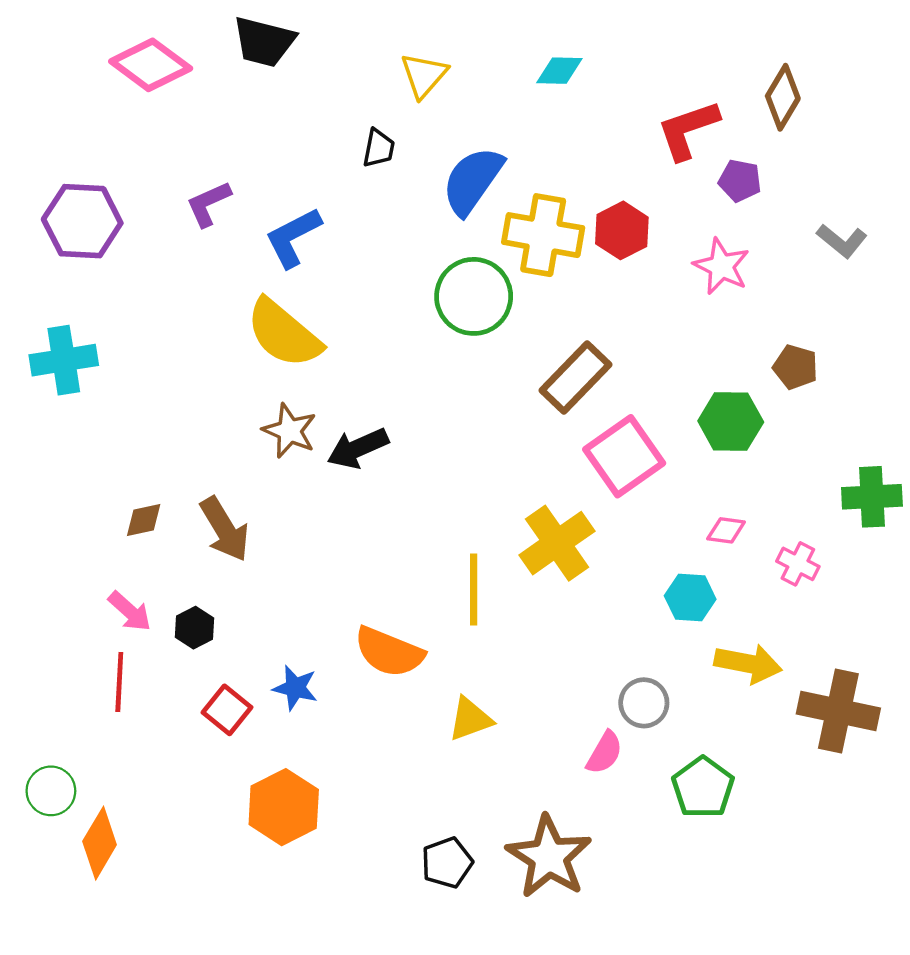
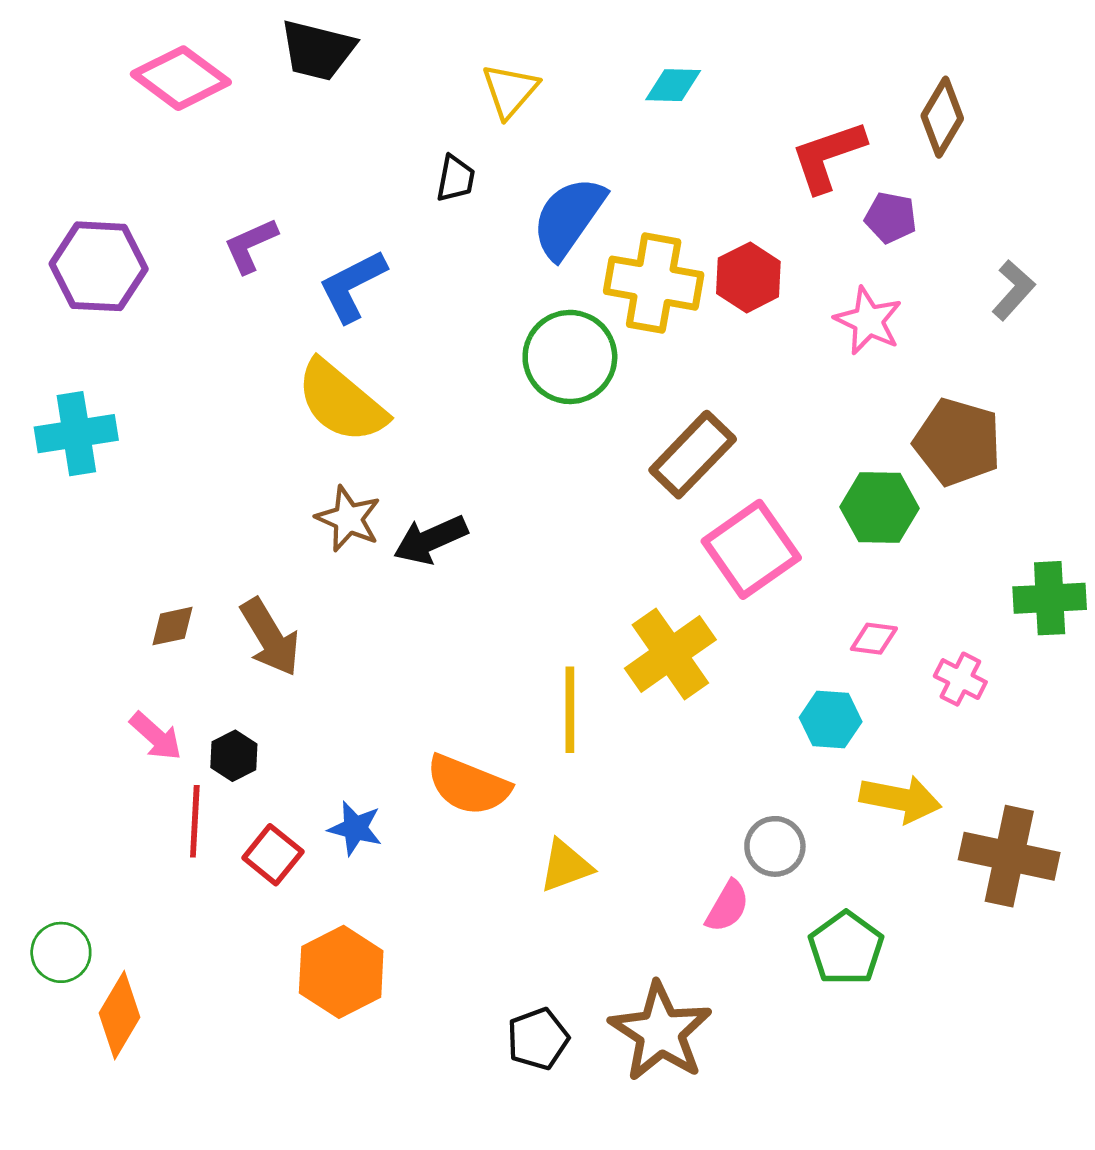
gray L-shape: (842, 241) -> (1013, 290), turned -87
brown pentagon: (796, 367) -> (958, 442), size x1.6
red line: (119, 682) -> (195, 821), moved

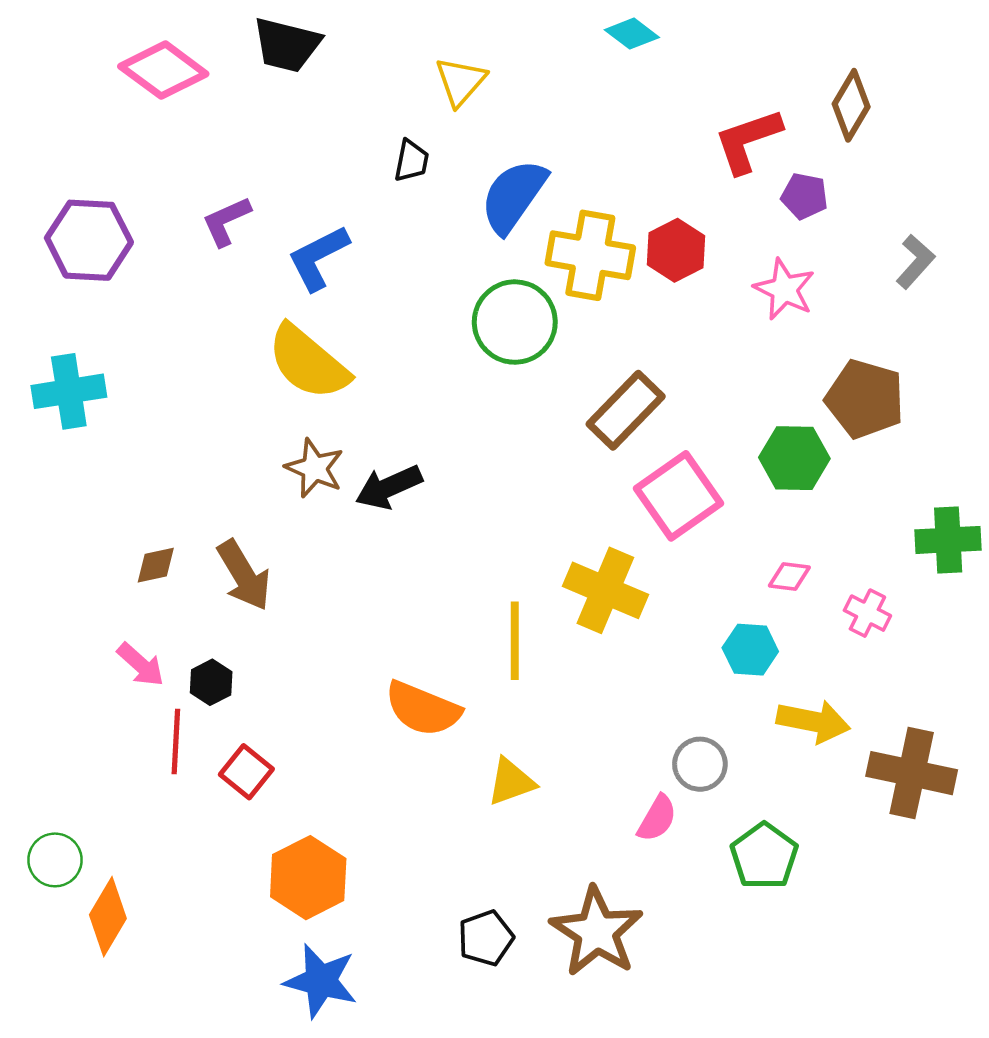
cyan diamond: (673, 85) -> (632, 34), moved, turned 36
yellow cross: (670, 654) -> (605, 590), turned -32
blue star: (355, 828) -> (321, 981), moved, size x1.5

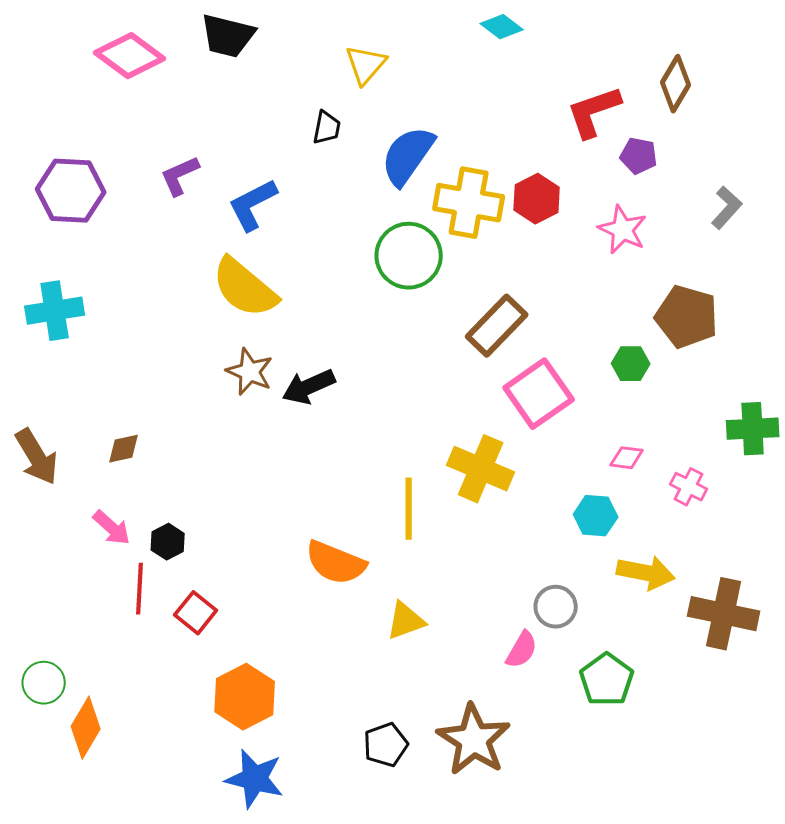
green hexagon: (794, 458) -> (631, 364), size x0.7
brown arrow: (244, 575) -> (37, 457), moved

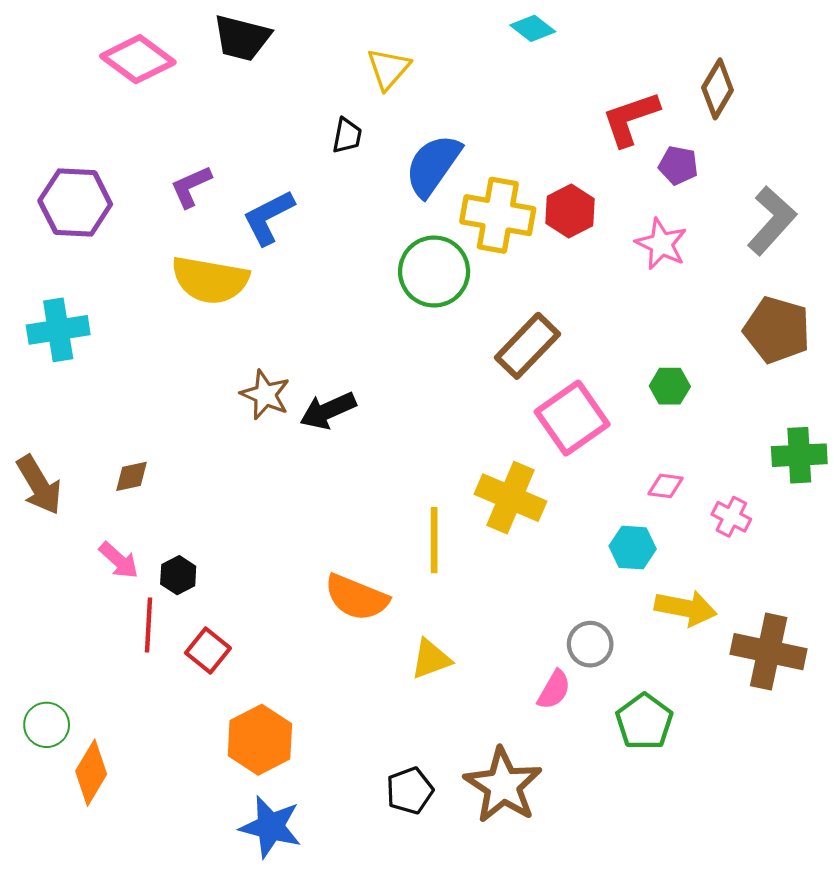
gray L-shape: (727, 208) -> (772, 221), size x1.5
yellow semicircle: (245, 288) -> (210, 280), moved, turned -30
brown pentagon: (687, 317) -> (777, 330), moved

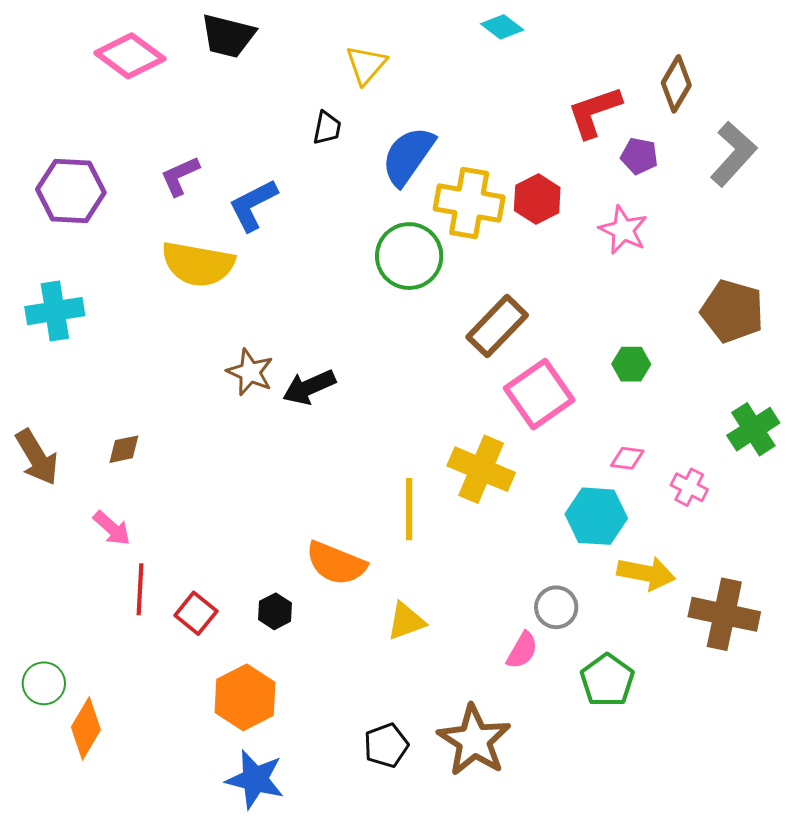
gray L-shape: (772, 221) -> (733, 154), moved
green cross: (799, 455) -> (753, 429), turned -30
cyan hexagon: (633, 548) -> (596, 516), size x1.4
black hexagon: (178, 575) -> (275, 611), moved

